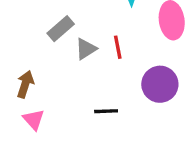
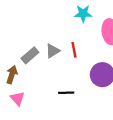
gray rectangle: (61, 29) -> (30, 55), moved

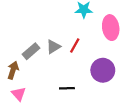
red line: (74, 50) -> (75, 46), turned 40

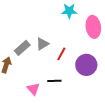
red line: (75, 46) -> (61, 54), moved
pink triangle: (19, 94) -> (33, 89), moved

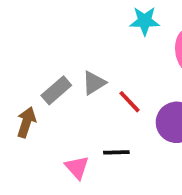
red line: (61, 54) -> (130, 102), turned -72

